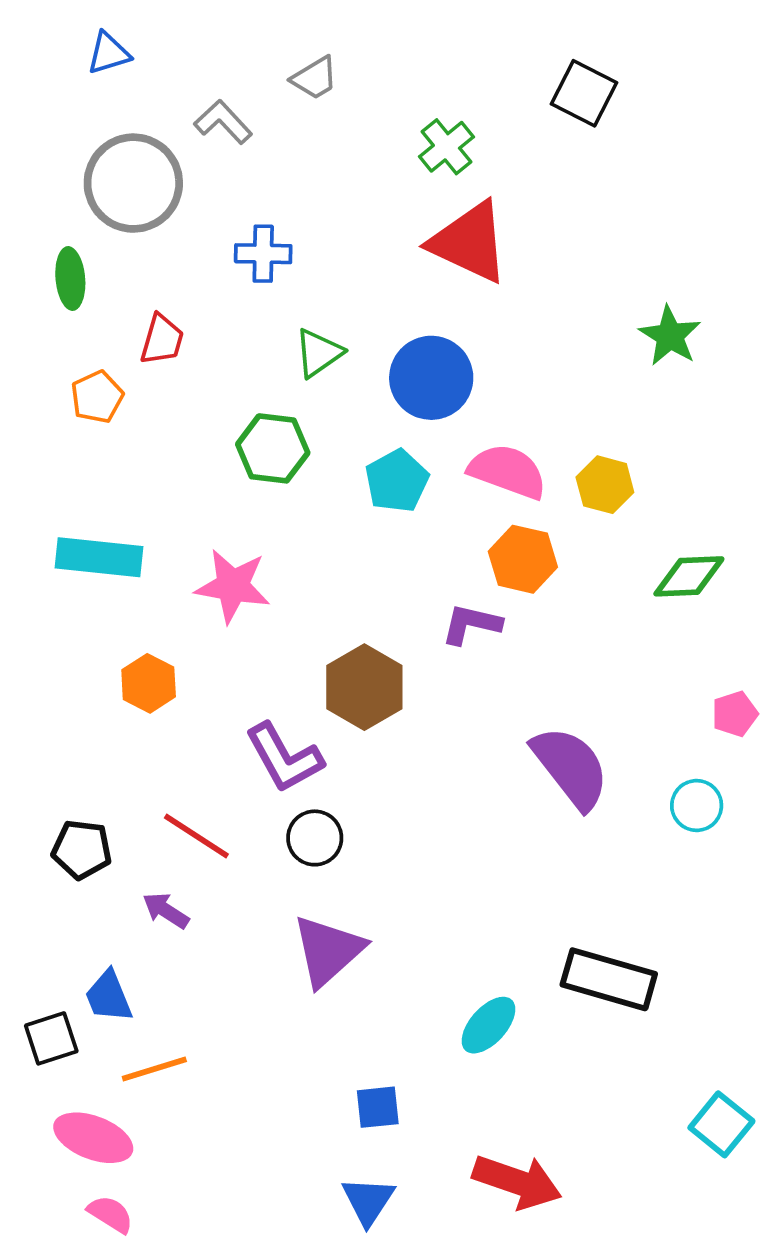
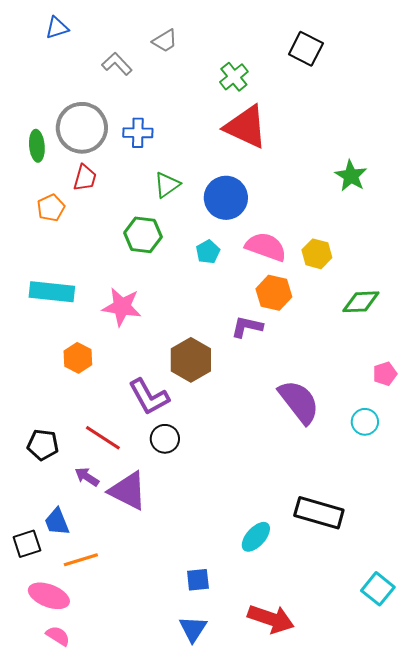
gray circle: (133, 183) -> (82, 128), moved
cyan pentagon: (397, 481) -> (208, 252), size x0.7
purple triangle: (328, 951) -> (128, 491), moved, turned -51

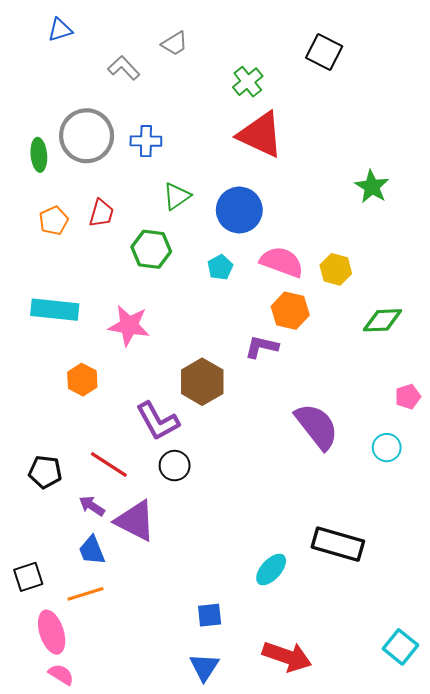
red trapezoid: (85, 178) -> (101, 213), moved
blue trapezoid: (57, 522) -> (92, 550), moved
cyan square: (378, 589) -> (400, 647), moved
pink ellipse: (49, 596) -> (52, 632), turned 51

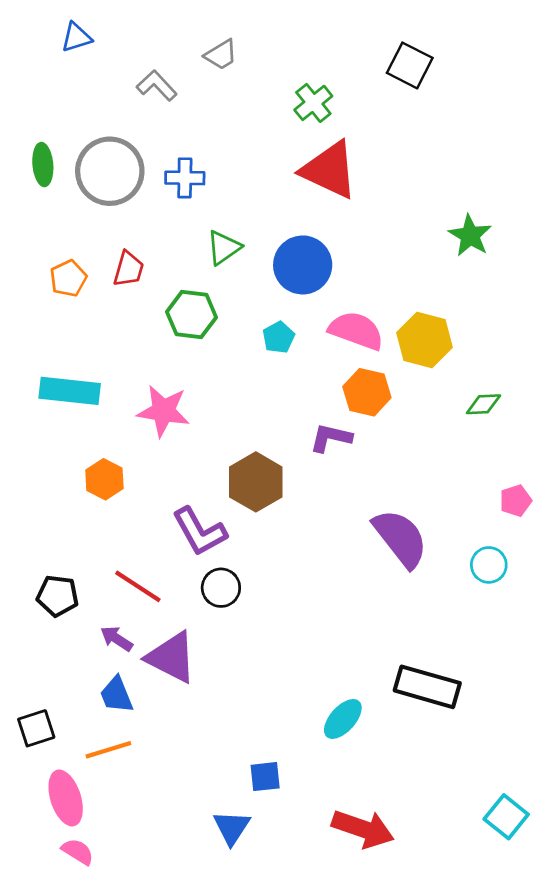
green ellipse: (39, 155) -> (43, 165), moved
yellow hexagon: (336, 269) -> (425, 340), size x1.4
green diamond: (382, 320) -> (483, 404), size x0.7
blue triangle: (204, 667) -> (232, 827), moved

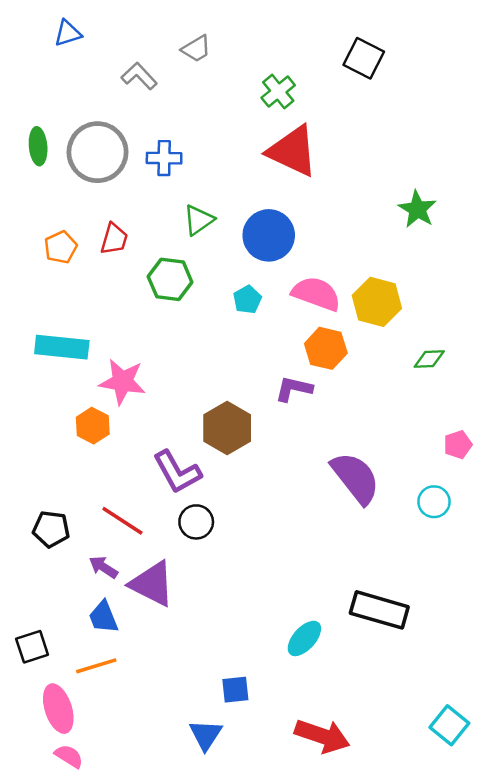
pink star: (163, 411) -> (122, 382), moved

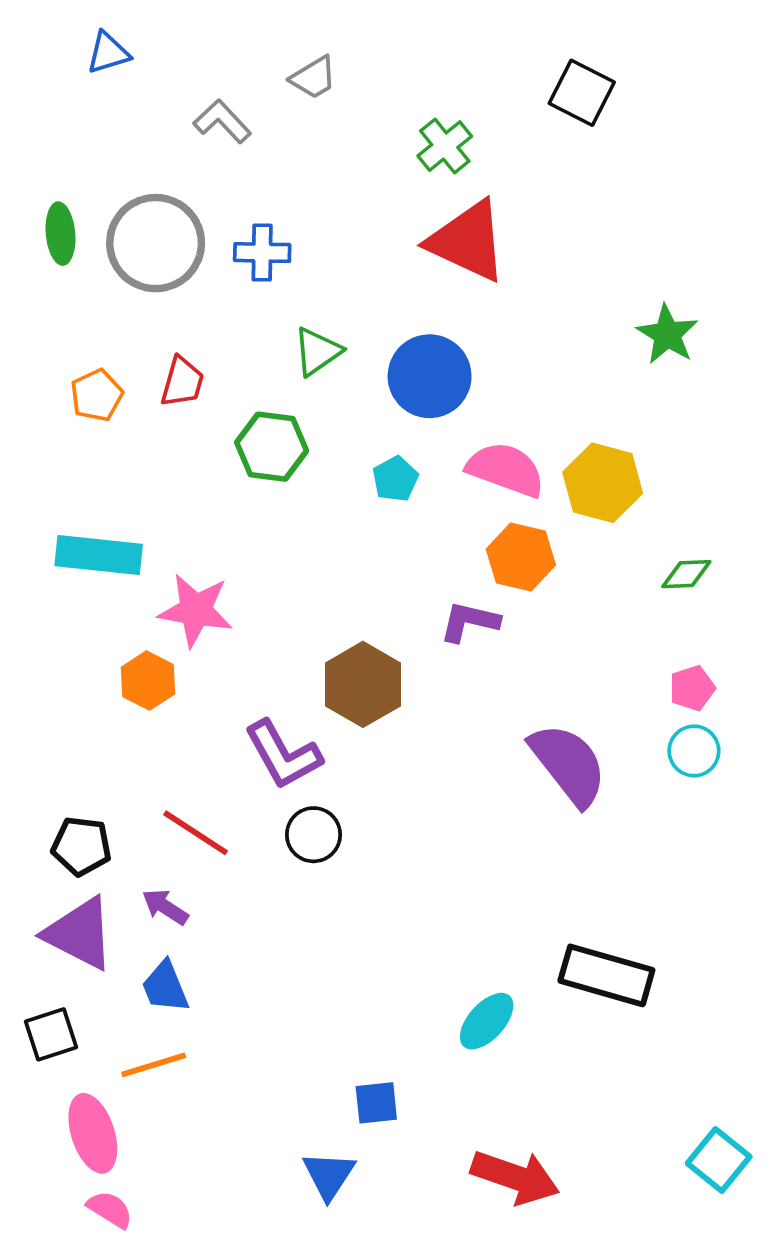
pink pentagon: (458, 445) -> (692, 688), moved
cyan circle: (434, 502) -> (694, 751), moved
purple triangle: (152, 584) -> (80, 934), moved

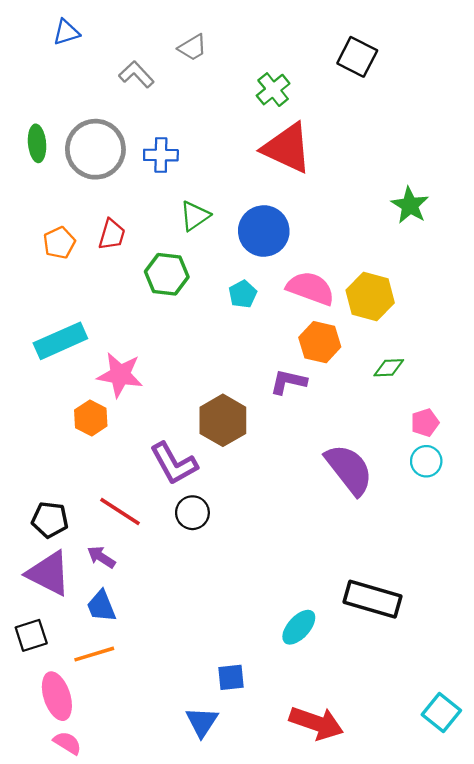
cyan rectangle: (99, 555) -> (60, 341), turned -30
green diamond: (686, 574) -> (389, 368), moved

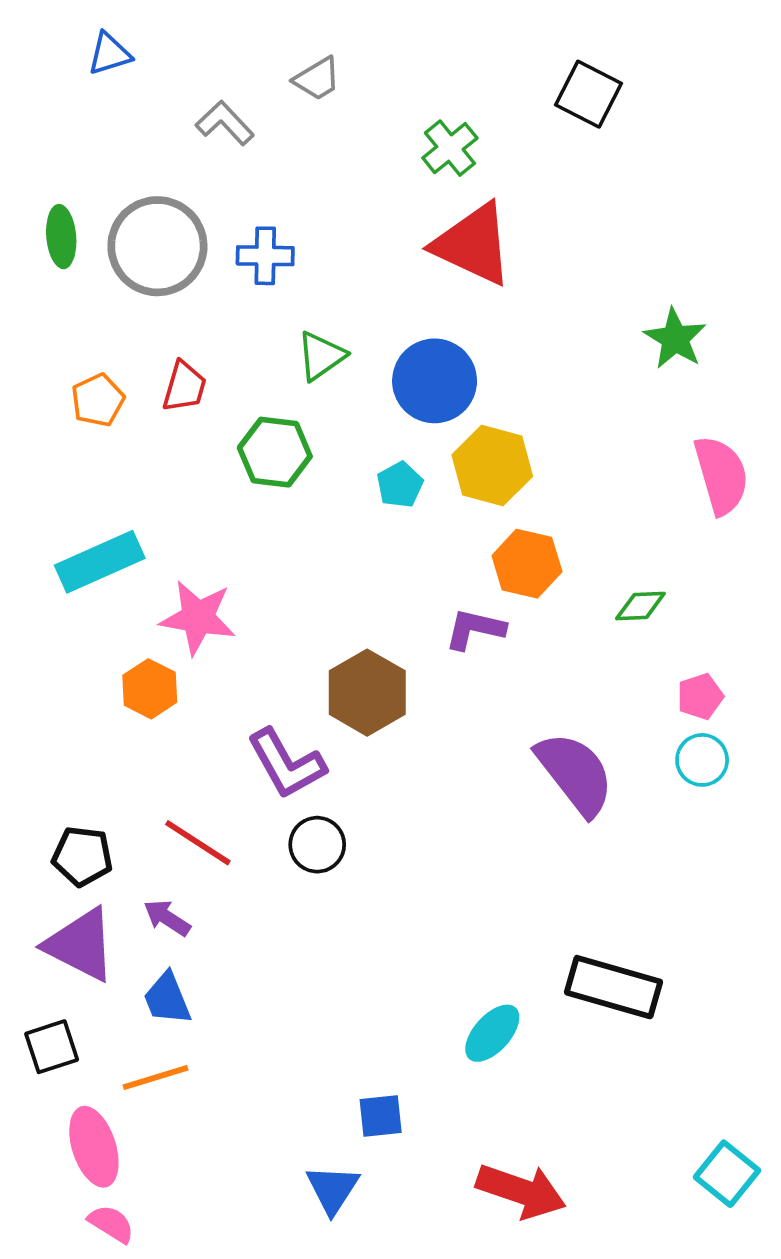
pink semicircle: (310, 288) -> (721, 475), moved, turned 54
yellow hexagon: (370, 296) -> (492, 466), moved

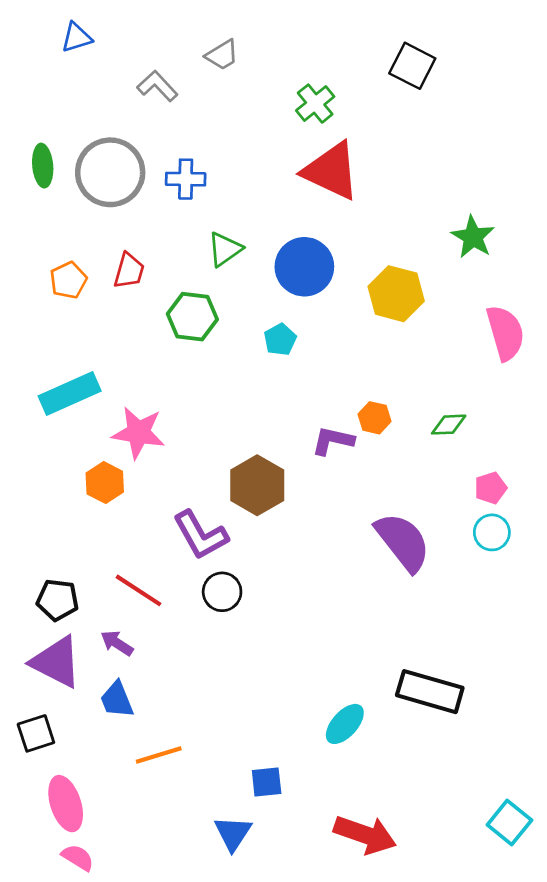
yellow hexagon: (492, 466) -> (396, 294), moved
orange hexagon: (527, 564) -> (375, 418), moved, size x0.7
orange line: (156, 1077) -> (159, 755), moved

